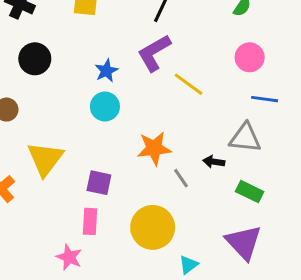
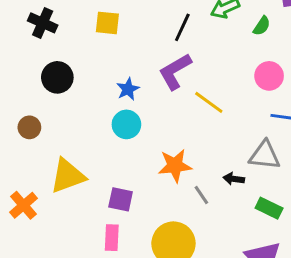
yellow triangle: (45, 159) -> (68, 176), turned 33

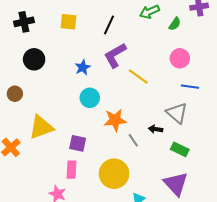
black cross: (43, 23) -> (24, 22), turned -36
black line: (182, 27) -> (109, 25), moved
cyan circle: (126, 124) -> (90, 98), moved
gray triangle: (265, 155) -> (177, 113), turned 35

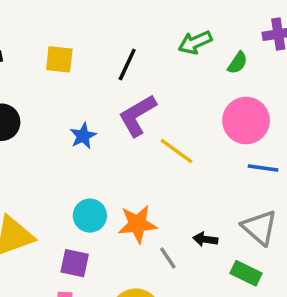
pink circle: (180, 58) -> (246, 121), size x1.4
cyan circle: (90, 98) -> (90, 216), moved
gray triangle: (177, 113) -> (260, 227), moved

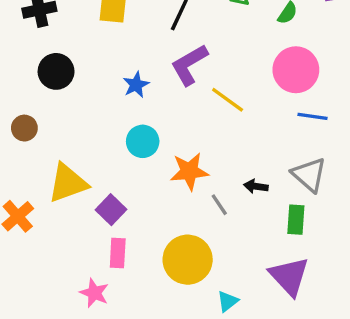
cyan circle: (90, 216) -> (143, 141), moved
purple square: (75, 263) -> (111, 210), moved, turned 32
green rectangle: (246, 273) -> (296, 220), turned 68

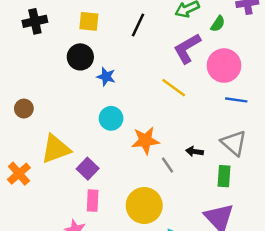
purple L-shape: (189, 65) -> (187, 48), moved
black circle: (56, 71) -> (80, 57), moved
blue star: (136, 85) -> (106, 77), turned -30

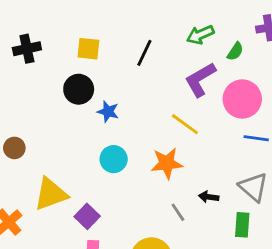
orange star: (145, 140) -> (167, 163), moved

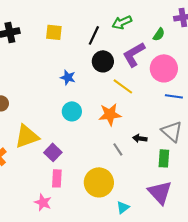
green arrow: (200, 35) -> (122, 22), moved
black circle: (79, 89) -> (103, 61), moved

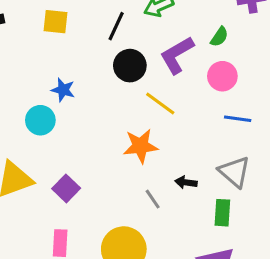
green semicircle: (159, 34) -> (219, 37), moved
pink circle: (164, 68) -> (222, 76), size x0.7
blue star: (68, 77) -> (63, 90), moved
cyan circle: (72, 111) -> (40, 120), moved
purple square: (53, 152) -> (66, 188), moved

